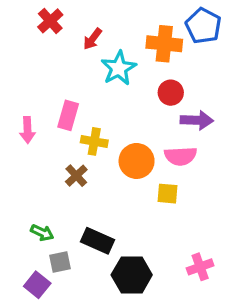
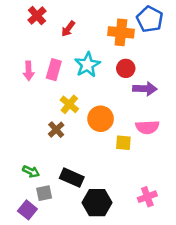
cyan star: (119, 68) -> (87, 65), moved
pink rectangle: (68, 115) -> (54, 70), moved
pink arrow: (27, 130) -> (29, 71), moved
yellow cross: (94, 141) -> (69, 104), turned 30
pink semicircle: (181, 156) -> (147, 127), moved

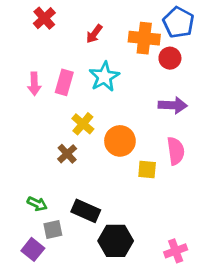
red arrow: (68, 29) -> (94, 34), moved
red circle: (126, 68) -> (170, 58), moved
pink semicircle: (147, 127) -> (176, 151), turned -95
pink cross: (147, 197) -> (176, 251), moved

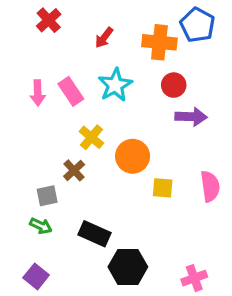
red circle: (170, 58) -> (174, 85), moved
pink rectangle: (64, 82) -> (71, 91), turned -50
pink semicircle: (176, 151) -> (210, 186), moved
gray square: (53, 229) -> (47, 196), moved

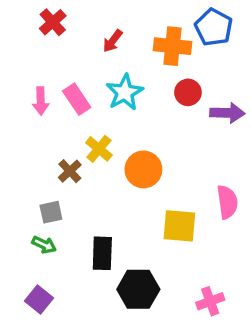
purple arrow: (191, 117) -> (227, 113), moved
brown cross: (74, 170) -> (70, 171), moved
yellow square: (163, 188) -> (179, 226), moved, size x1.5
black rectangle: (95, 234) -> (102, 253), turned 68

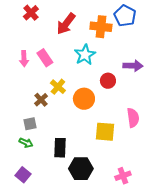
red arrow: (113, 41) -> (66, 24), size x1.6
cyan star: (125, 92) -> (85, 55), moved
red circle: (188, 92) -> (108, 81), moved

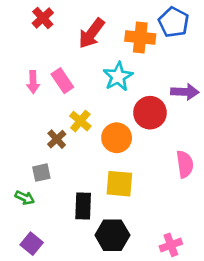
red circle: (108, 81) -> (150, 113), size x1.5
yellow square: (105, 132) -> (119, 184), moved
green arrow: (26, 143) -> (25, 198), moved

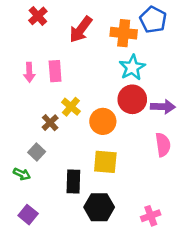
cyan star: (118, 76) -> (132, 67), moved
pink rectangle: (62, 81) -> (55, 71), turned 30
purple arrow: (185, 92) -> (163, 107), moved
gray square: (41, 173) -> (37, 152), turned -35

